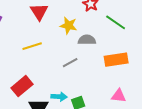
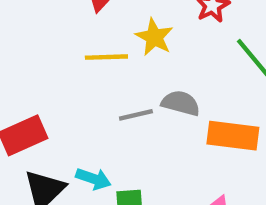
gray semicircle: (87, 40) -> (181, 103), moved
yellow line: (32, 46) -> (106, 57), moved

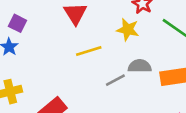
yellow star: (154, 37) -> (128, 30), moved

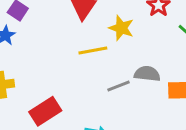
yellow star: (128, 30) -> (121, 28), moved

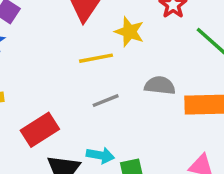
gray line: (118, 86) -> (106, 101), moved

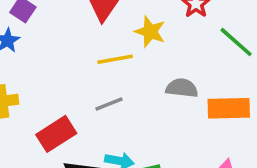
gray line: (106, 101) -> (109, 104), moved

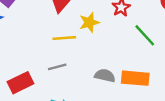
yellow star: (150, 32) -> (89, 22), turned 30
gray semicircle: (182, 88) -> (105, 76), moved

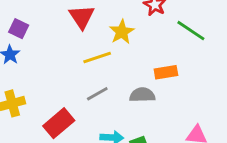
gray semicircle: (105, 76) -> (142, 95), moved
orange rectangle: (135, 78) -> (166, 72), moved, size x0.7

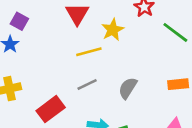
orange rectangle: (166, 72) -> (178, 84), moved
gray semicircle: (142, 95) -> (128, 88), turned -60

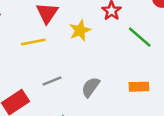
yellow line: (89, 52) -> (33, 42), moved

